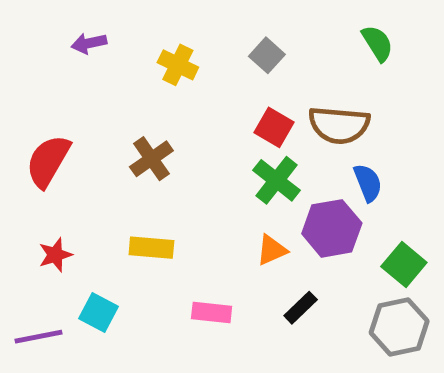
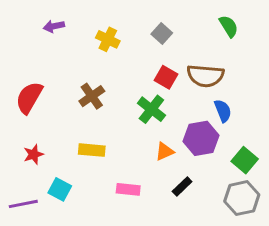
green cross: (276, 180) -> (151, 109), moved

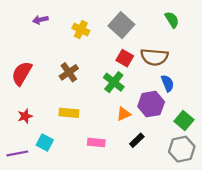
gray square: (162, 34) -> (121, 25), size x1.6

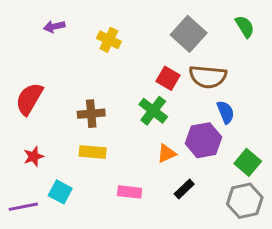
green semicircle: (172, 20) -> (245, 27), moved
gray square: (121, 25) -> (189, 34), moved
brown cross: (69, 72) -> (91, 114), moved, turned 30

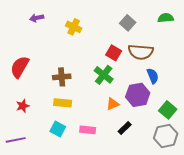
green semicircle: (245, 27) -> (166, 18), turned -63
gray square: (189, 34) -> (128, 23), size x0.7
cyan square: (60, 192) -> (58, 129), moved

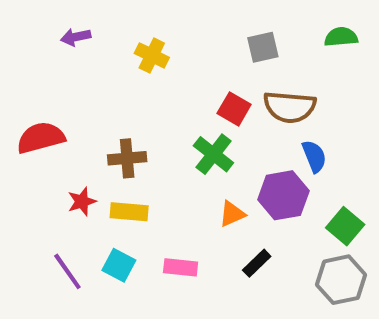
gray square: (128, 23) -> (263, 47), turned 35
red semicircle: (20, 67) -> (41, 138), turned 45
red star: (23, 106) -> (82, 202), moved
purple line: (16, 140) -> (67, 271), moved, turned 66

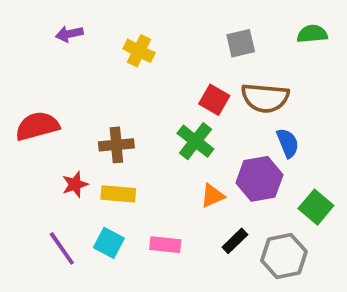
gray hexagon: (341, 280) -> (284, 256), moved

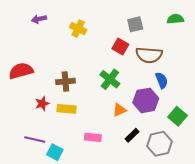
red square: (214, 100) -> (120, 47), moved
cyan square: (109, 243) -> (55, 152), moved
purple line: (62, 248) -> (35, 140), turned -42

